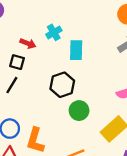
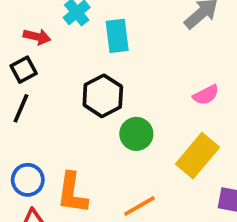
black square: (17, 62) -> (24, 70), turned -35

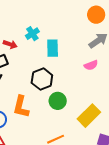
pink semicircle: (206, 95) -> (91, 65), moved
orange L-shape: (72, 193) -> (21, 107), moved

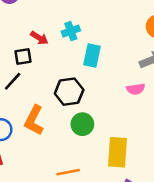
yellow rectangle: (89, 116) -> (118, 152), turned -55

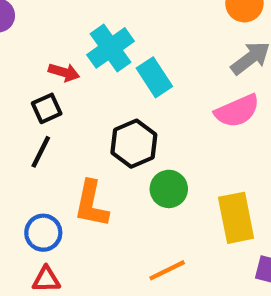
cyan cross: (71, 31) -> (110, 48), size x1.5
cyan rectangle: (92, 56) -> (154, 77), turned -30
pink semicircle: (136, 89) -> (237, 111), size x1.5

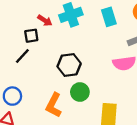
cyan rectangle: (154, 77) -> (109, 17), moved
orange L-shape: (91, 204) -> (54, 105), moved

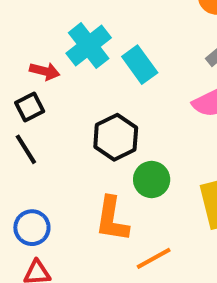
cyan rectangle: (109, 17) -> (140, 65), moved
black line: (22, 56) -> (26, 149), turned -56

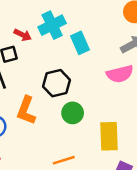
orange L-shape: (112, 219) -> (26, 110), moved

